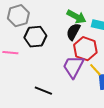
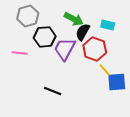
green arrow: (76, 17) -> (74, 19), moved
purple trapezoid: (73, 67) -> (65, 49), moved

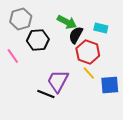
purple trapezoid: (65, 49) -> (58, 81), moved
pink line: (20, 53) -> (13, 56), turned 49
yellow line: (105, 70) -> (89, 73), moved

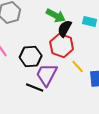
black hexagon: (38, 40) -> (31, 57), moved
red hexagon: (88, 52) -> (62, 46), moved

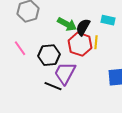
green arrow: (56, 16) -> (67, 24), moved
yellow line: (78, 67) -> (96, 42), moved, turned 48

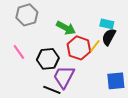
black semicircle: (83, 27) -> (109, 37), moved
yellow line: (96, 42) -> (95, 46), turned 32

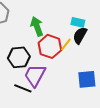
green arrow: (66, 28) -> (37, 26), turned -138

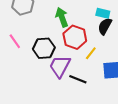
yellow line: (66, 44) -> (91, 53), moved
black line: (23, 88) -> (78, 79), moved

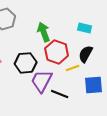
black semicircle: (105, 26) -> (86, 54), moved
yellow line: (91, 53) -> (73, 68), turned 32

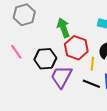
yellow line: (73, 68) -> (92, 64), turned -64
black line: (60, 94) -> (91, 84), moved

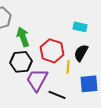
green arrow: (63, 28) -> (23, 37), moved
black line: (91, 84) -> (57, 95), moved

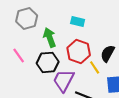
cyan rectangle: (80, 27) -> (78, 21), moved
yellow line: (68, 67) -> (95, 67), turned -40

